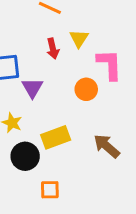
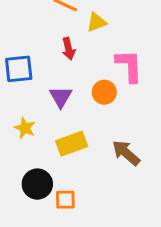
yellow triangle: (79, 38) -> (96, 22), moved, turned 36
purple triangle: (32, 88) -> (61, 97), moved
black circle: (25, 156) -> (37, 184), moved

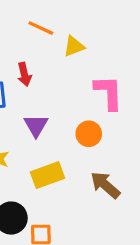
red arrow: (68, 49) -> (24, 74), moved
orange circle: (104, 92) -> (89, 134), moved

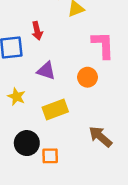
purple triangle: (36, 126) -> (46, 71), turned -42
brown arrow: (105, 185) -> (100, 137), moved

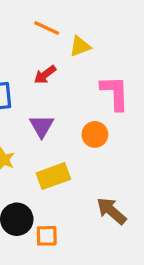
red arrow: (37, 31) -> (45, 75), moved, turned 66
purple triangle: (46, 71) -> (42, 126), turned 42

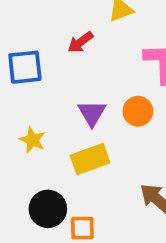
purple triangle: (42, 126) -> (92, 113), moved

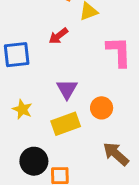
orange circle: (138, 111) -> (102, 108), moved

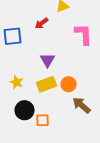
orange circle: (102, 108) -> (68, 84), moved
yellow star: (22, 109) -> (16, 82), moved

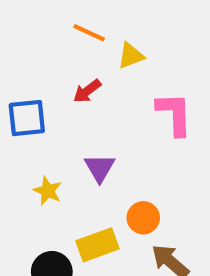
yellow star: (16, 82) -> (48, 191), moved
yellow rectangle: (46, 84) -> (97, 245), moved

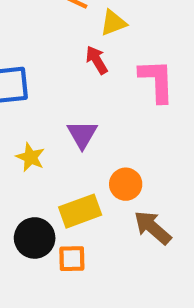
red arrow: (87, 91) -> (97, 60), moved, turned 96

